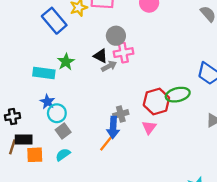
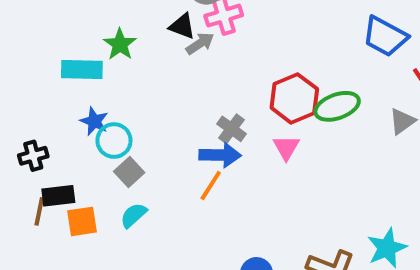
green ellipse: (178, 95) -> (337, 106), moved
gray cross: (121, 114) -> (231, 129), turned -32
blue arrow: (113, 127) -> (220, 155), turned -85

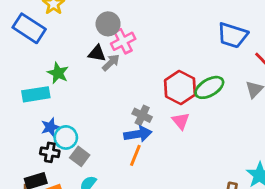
blue star: (94, 121) -> (50, 127), turned -30
black cross: (33, 156) -> (50, 152), moved, turned 36

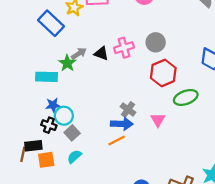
gray circle: (108, 24) -> (156, 42), moved
gray arrow: (111, 63) -> (79, 54), moved
red hexagon: (180, 87) -> (163, 73), moved
orange line: (135, 155) -> (117, 140), turned 30

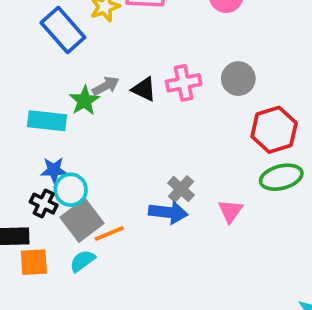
red hexagon: (163, 73) -> (274, 130), moved
gray square: (72, 133) -> (82, 220), size x1.5
orange line: (117, 140) -> (109, 234), moved

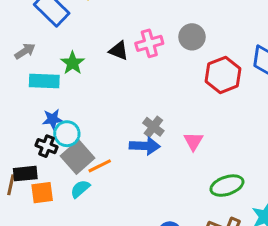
gray arrow: (106, 86) -> (25, 51), moved
green ellipse: (281, 177) -> (227, 186), moved

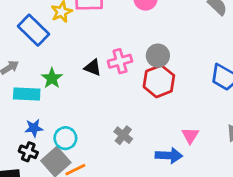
red hexagon: (223, 75) -> (159, 81), moved
cyan circle: (67, 134) -> (65, 138), moved
pink triangle: (193, 141) -> (190, 135), moved
blue arrow: (145, 146) -> (169, 156), moved

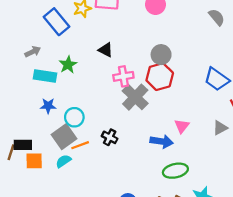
pink cross: (120, 61) -> (123, 76), moved
black triangle: (93, 67) -> (106, 50), moved
gray cross: (123, 135) -> (135, 97), moved, size x1.6
black cross: (28, 152) -> (110, 137), moved

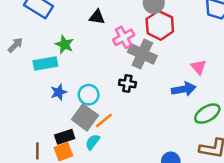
gray arrow: (33, 52) -> (15, 45), moved
black cross: (110, 137) -> (127, 83), moved
black rectangle: (23, 145) -> (65, 137), moved

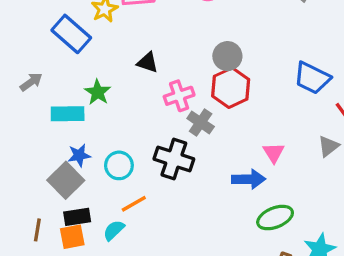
gray cross: (142, 54) -> (201, 122), size x0.7
black cross: (127, 83) -> (174, 159), size x1.6
gray square: (85, 117) -> (66, 180), moved

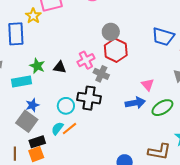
blue rectangle: (71, 34) -> (16, 34), turned 55
black triangle: (148, 62) -> (60, 67), moved
cyan circle: (119, 165) -> (66, 106), moved
green ellipse: (275, 218) -> (162, 108), moved
cyan semicircle: (114, 230) -> (57, 128), moved

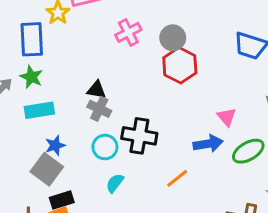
pink cross: (86, 60) -> (128, 32), moved
green star: (37, 66) -> (31, 77), moved
gray cross: (101, 74) -> (99, 109), moved
cyan semicircle: (57, 128) -> (115, 183), moved
orange line: (70, 129) -> (177, 178), moved

